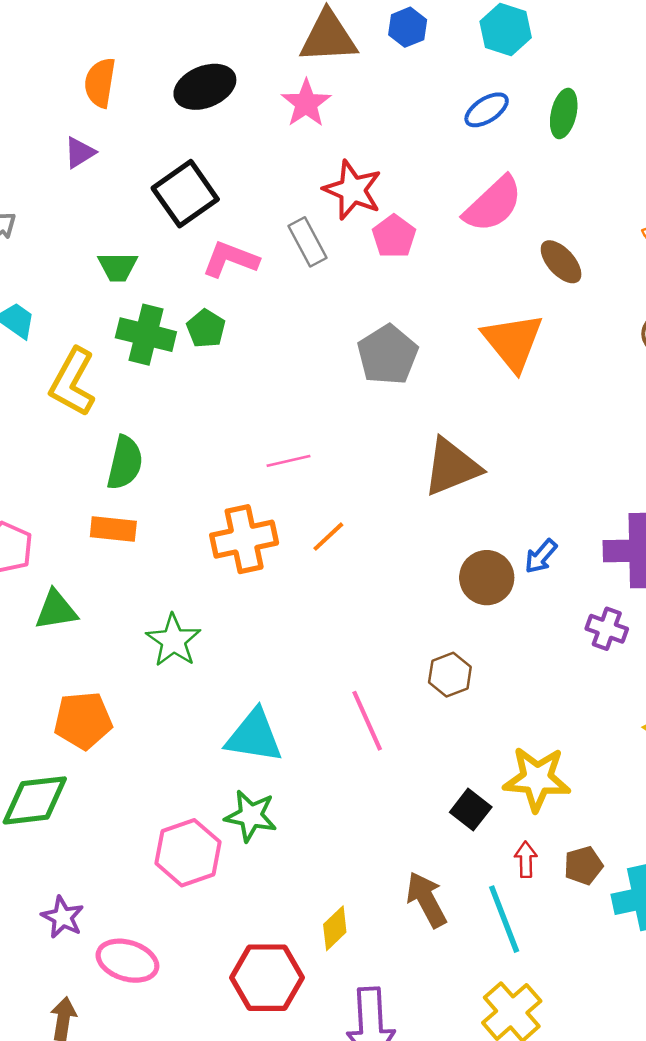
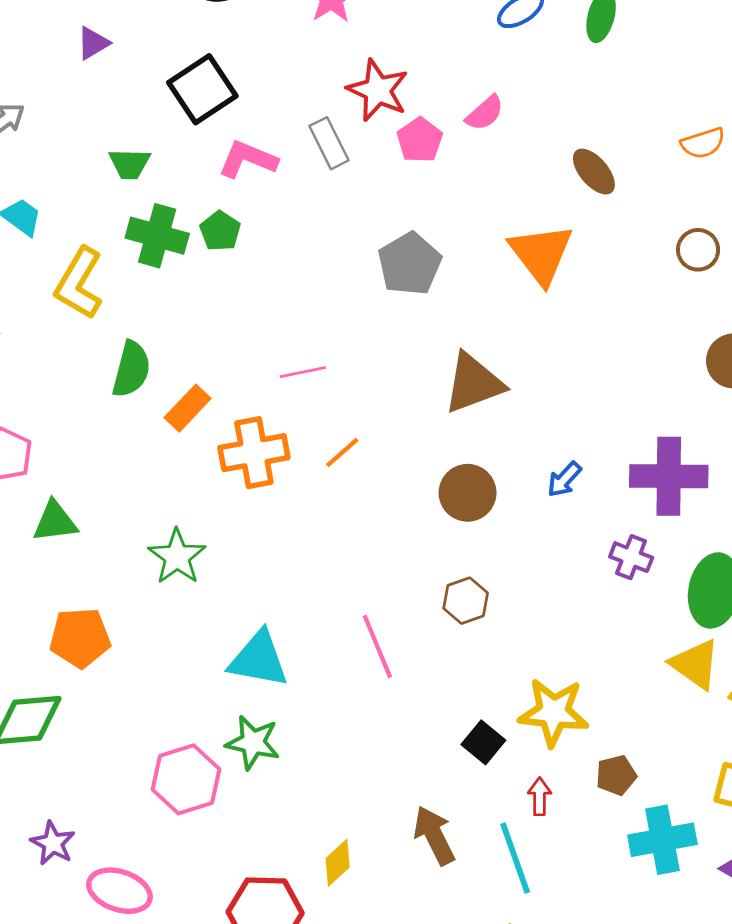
pink semicircle: (493, 204) -> (485, 113), moved, size x0.6
orange rectangle: (113, 529) -> (188, 408), moved, turned -54
brown circle: (487, 578) -> (468, 493), moved
brown pentagon: (583, 866) -> (616, 775), moved

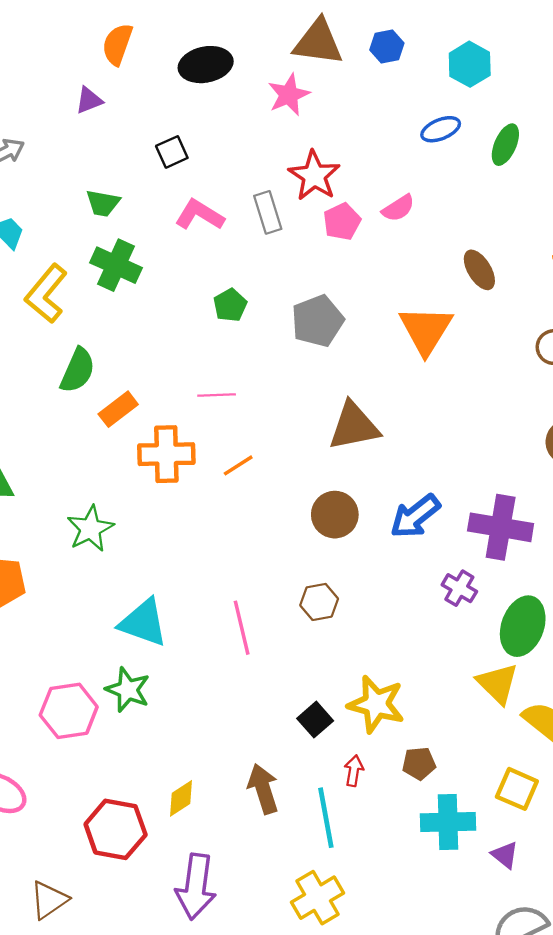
black square: (202, 89) -> (172, 152), size x0.6
green pentagon: (220, 231) -> (230, 305), moved
blue arrow: (564, 479) -> (415, 516), size x1.6

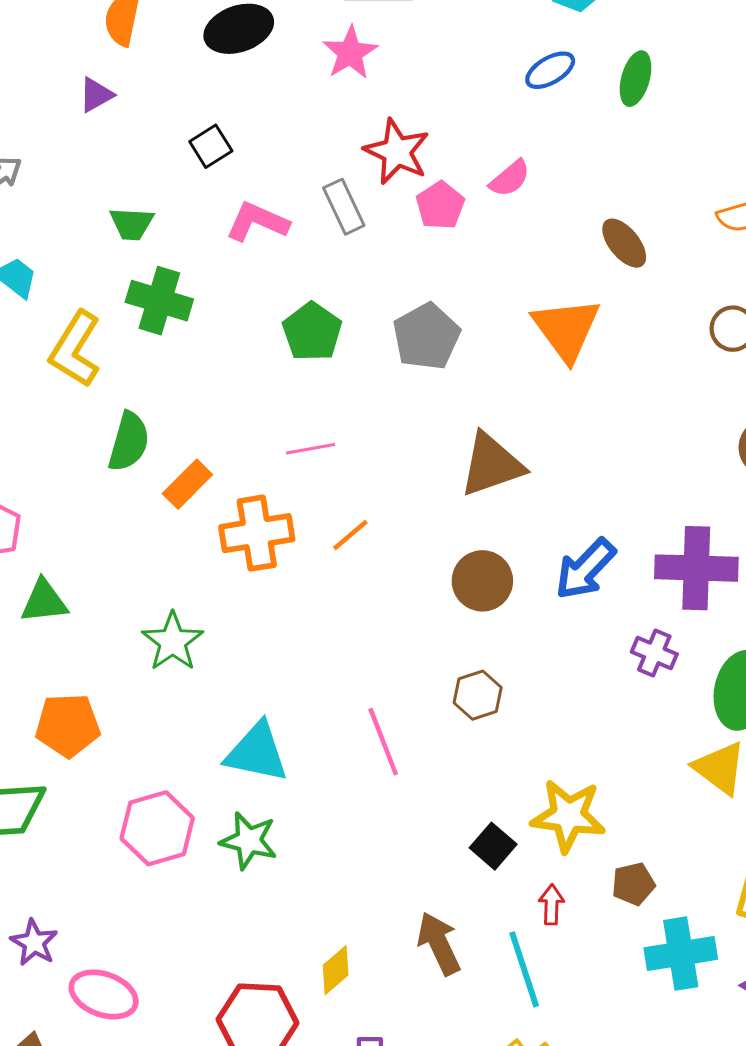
green pentagon: (230, 305) -> (312, 332), size x1.4
pink hexagon: (69, 711) -> (157, 828), moved

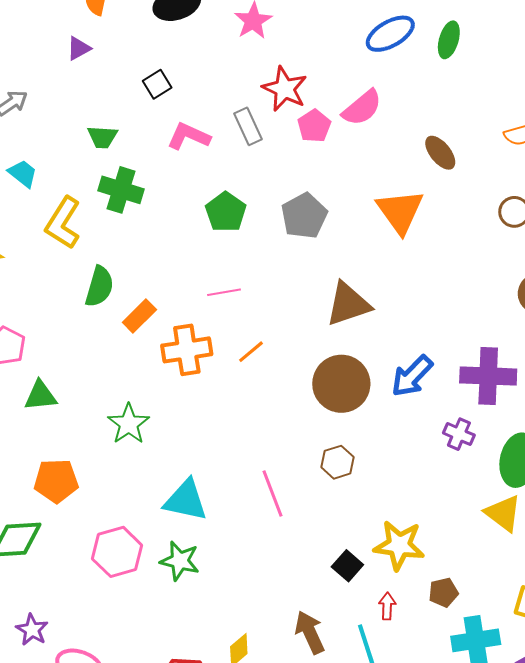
blue ellipse: (550, 70) -> (390, 34), size x1.4
pink semicircle: (510, 178) -> (362, 108), size x1.4
brown circle: (482, 581) -> (341, 384), size x1.4

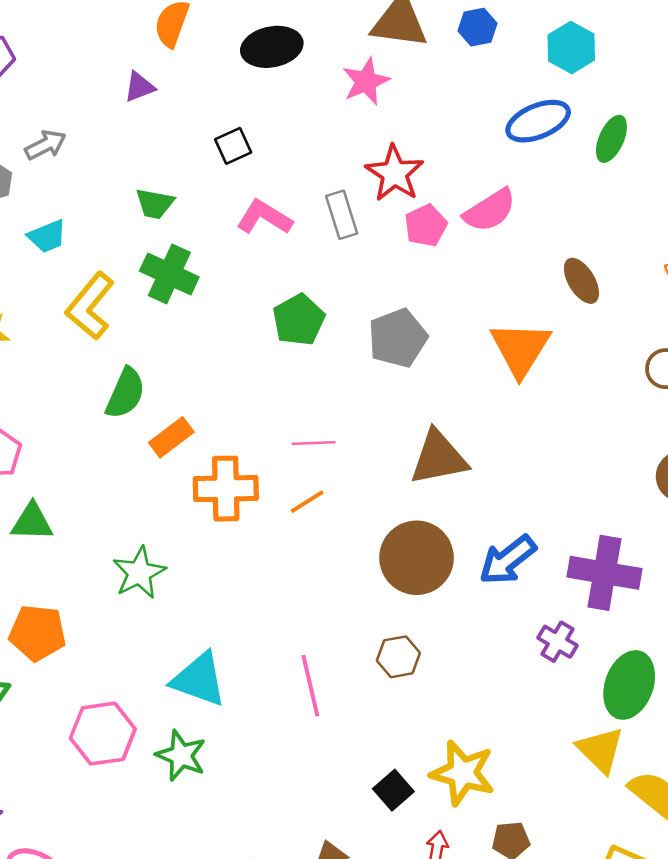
cyan trapezoid: (23, 173) -> (47, 236), turned 112
pink line: (224, 292) -> (314, 443), moved

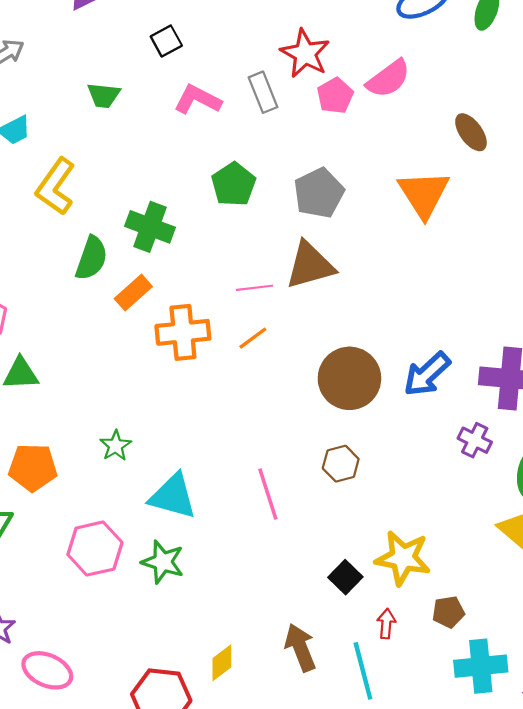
green cross: (169, 274) -> (150, 227), moved
brown triangle: (439, 458) -> (310, 265), moved
green star: (139, 573) -> (116, 446), moved, size x0.7

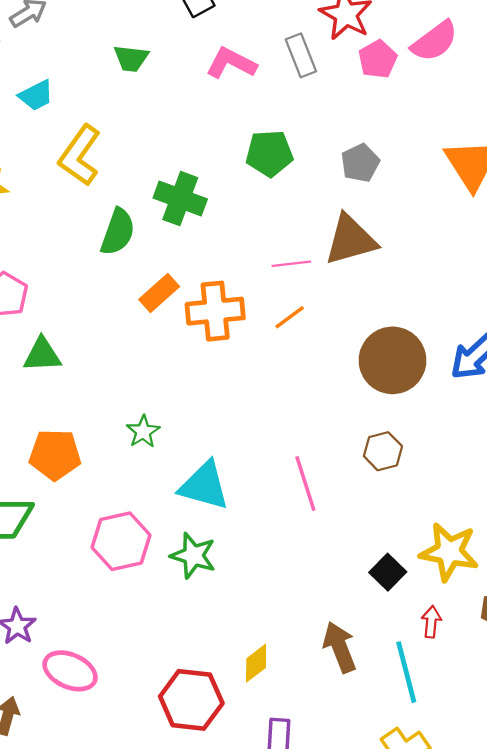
green pentagon: (234, 184) -> (269, 153), turned 30
gray pentagon: (319, 193) -> (360, 163), size x0.7
orange rectangle: (133, 293) -> (159, 293), moved

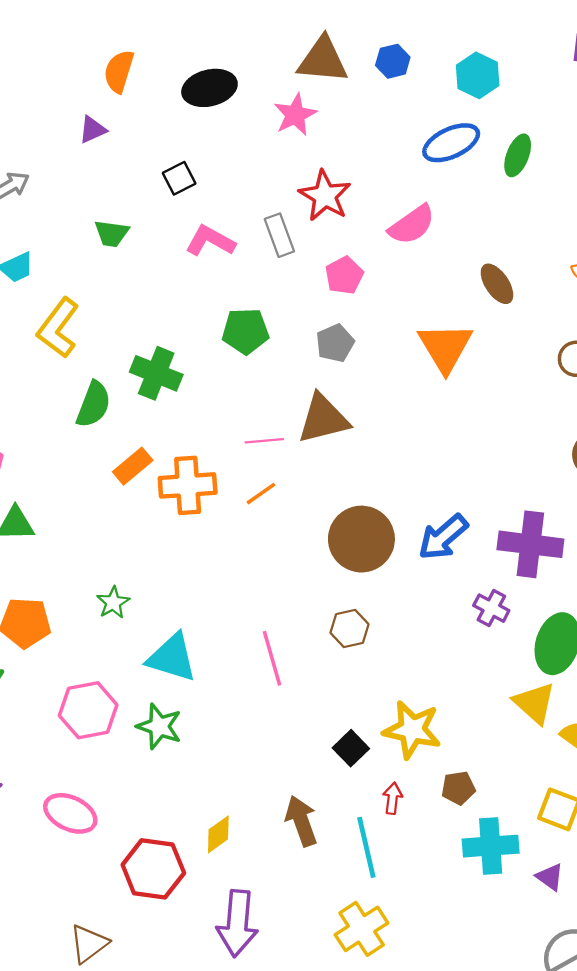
pink pentagon: (378, 59) -> (344, 275), moved
pink ellipse: (70, 671) -> (70, 813), moved

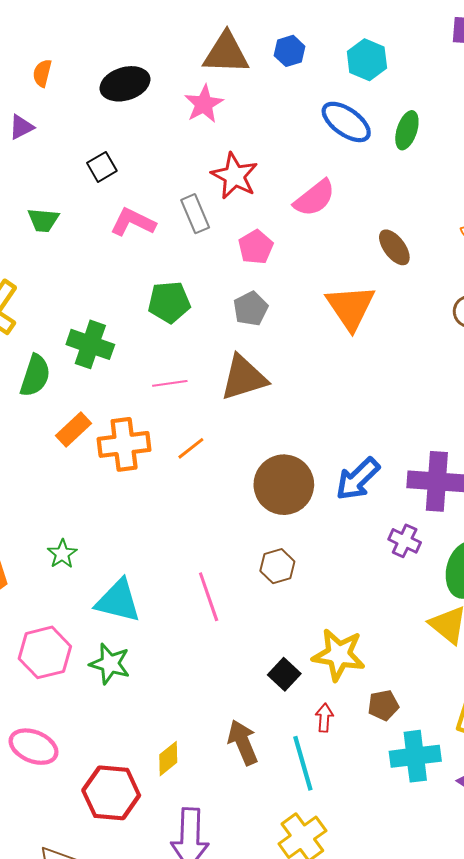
orange semicircle: (119, 71) -> (42, 73), size x0.7
blue ellipse: (451, 143) -> (346, 122), turned 63
pink line: (264, 441) -> (170, 383), moved

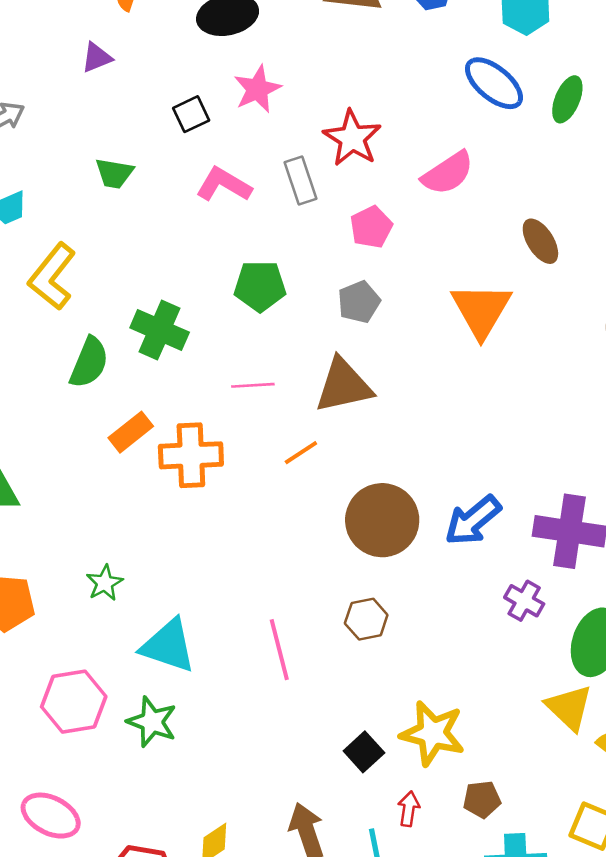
pink star: (204, 104) -> (257, 89), moved
orange line: (191, 448) -> (301, 453), moved

